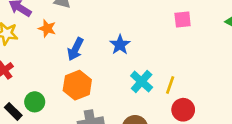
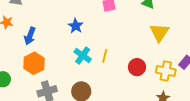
blue star: (120, 45) -> (76, 26), moved
red circle: (183, 110) -> (137, 67), moved

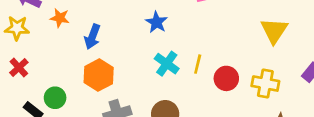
red circle: (137, 67) -> (226, 78), moved
yellow cross: (166, 71) -> (265, 84), moved

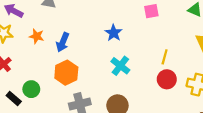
orange star: (60, 18) -> (37, 36), moved
yellow line: (198, 64) -> (165, 57), moved

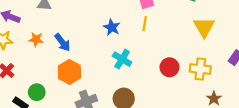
blue arrow: (63, 42) -> (62, 42), turned -54
yellow line: (165, 57) -> (145, 24), moved

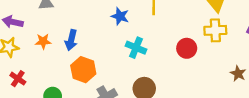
blue arrow: (62, 42) -> (71, 40), turned 60
yellow cross: (200, 69) -> (215, 30), moved

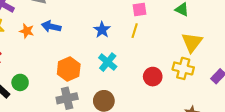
blue arrow: (71, 40) -> (51, 27), moved, turned 72
orange hexagon: (83, 70) -> (69, 69), moved

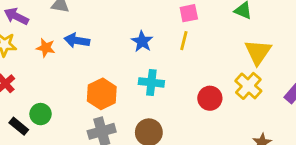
cyan cross: (108, 62) -> (151, 82), turned -30
yellow cross: (183, 68) -> (248, 86), turned 30

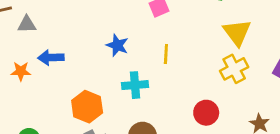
yellow line: (184, 41) -> (166, 54), moved
yellow cross: (248, 86) -> (234, 69), turned 32
red circle: (210, 98) -> (206, 113), moved

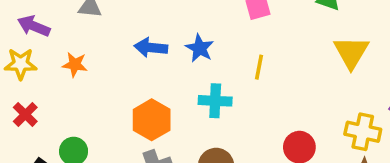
blue arrow: (51, 58) -> (151, 48), moved
yellow cross: (234, 69) -> (363, 132), moved, turned 32

